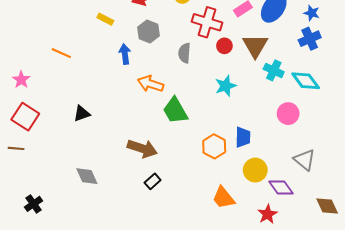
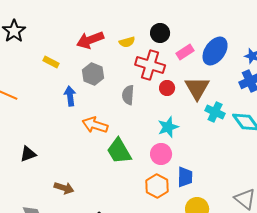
pink circle: (288, 114) -> (161, 154), moved
brown arrow: (142, 148) -> (64, 188), moved, size x0.7

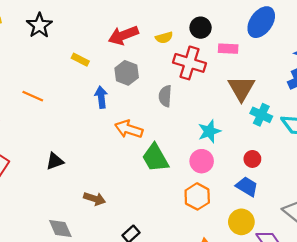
blue ellipse: (215, 51) -> (261, 22), moved
pink rectangle: (185, 52) -> (228, 49), turned 36
red circle: (167, 88) -> (252, 159), moved
blue trapezoid: (185, 177) -> (247, 187), moved, turned -60

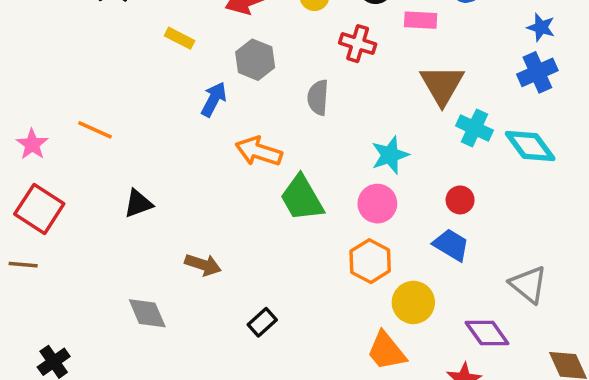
red cross: (189, 63) -> (358, 44), size x0.7
orange line: (33, 96) -> (95, 130), moved
blue arrow: (101, 97) -> (214, 99), turned 35
yellow circle: (241, 222) -> (413, 302), moved

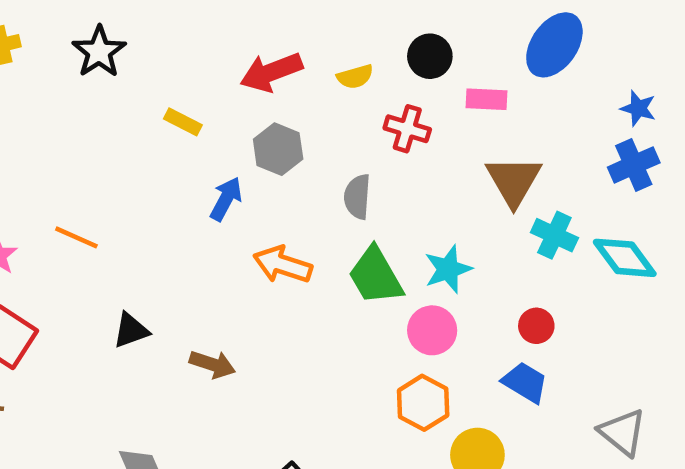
green trapezoid: (302, 198) -> (375, 276), moved
brown arrow: (203, 265) -> (212, 364), moved

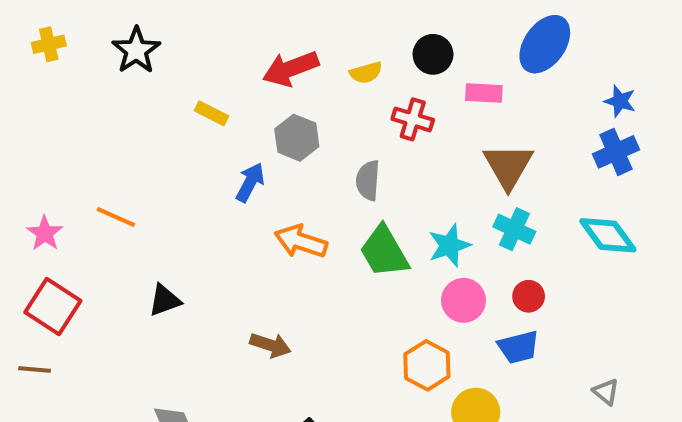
cyan cross: (554, 235) -> (514, 229), moved
pink circle: (432, 330) -> (464, 300), moved
brown arrow: (212, 364) -> (270, 345), moved
blue trapezoid: (525, 382) -> (518, 347), turned 135
gray triangle: (622, 432) -> (606, 392), size x0.6

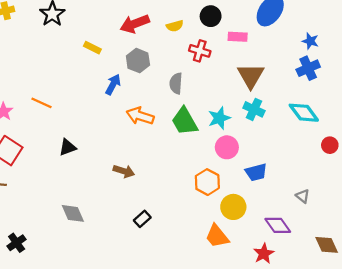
red circle: (529, 296) -> (330, 145), moved

